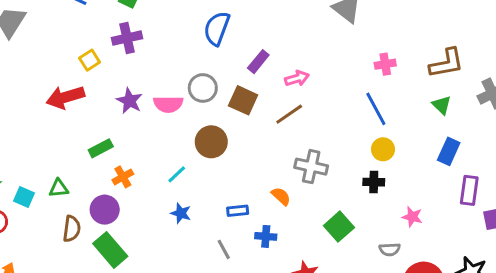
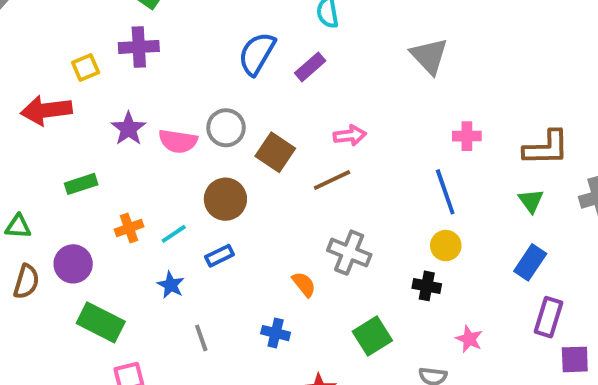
purple rectangle: (258, 62) -> (310, 67), moved
orange cross: (123, 177) -> (129, 228), moved
blue rectangle: (238, 211) -> (220, 256), moved, turned -30
gray line: (224, 249) -> (201, 338), moved
green rectangle: (110, 250) -> (101, 322), moved, turned -32

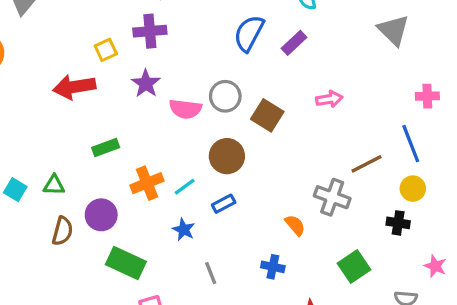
purple star: (129, 129) -> (146, 84), moved
brown line: (332, 180) -> (367, 164), moved
orange cross: (129, 228) -> (147, 183), size x1.4

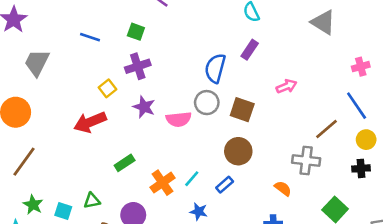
blue semicircle: (249, 33) -> (215, 68), moved
brown circle: (227, 156) -> (238, 151), moved

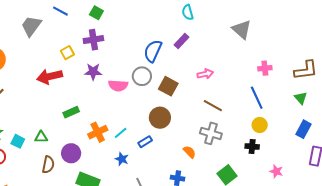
gray trapezoid: (37, 63) -> (31, 26), moved
purple star: (144, 107) -> (93, 72), turned -30
brown line: (326, 129) -> (213, 106), moved, turned 60

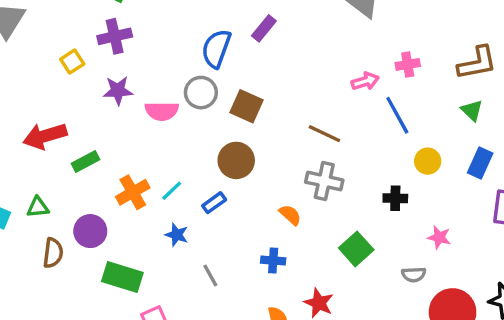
pink arrow: (205, 74) -> (365, 81), moved
red arrow: (50, 76) -> (45, 136), moved
yellow circle: (260, 125) -> (428, 161), moved

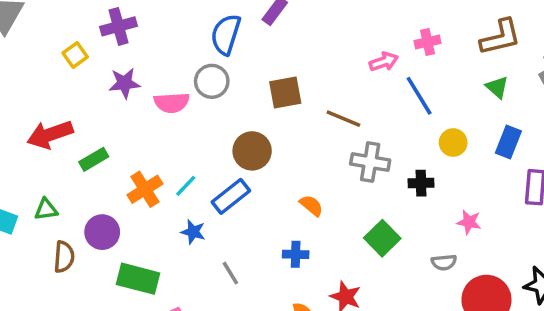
brown square: (247, 106) -> (285, 93), moved, turned -32
gray cross: (324, 181) -> (370, 162), moved
blue rectangle: (214, 203) -> (231, 196), size x1.5

